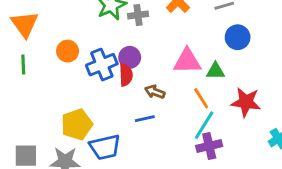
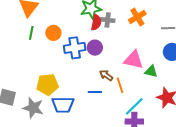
green line: (23, 64) -> (31, 33), moved
red semicircle: (126, 75) -> (96, 23), moved
orange line: (201, 98) -> (120, 85), moved

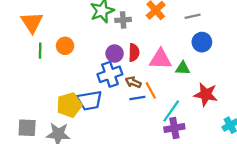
red semicircle: (96, 23) -> (134, 52), moved
blue cross: (75, 48) -> (110, 74), moved
blue line: (95, 92) -> (137, 98), moved
blue trapezoid: (63, 105) -> (90, 100), moved

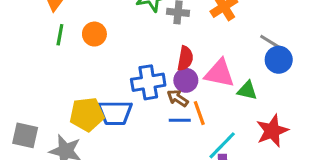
gray line: (193, 16) -> (270, 42), moved, turned 35
purple circle: (115, 54) -> (186, 80), moved
red star: (206, 94) -> (272, 131), turned 30

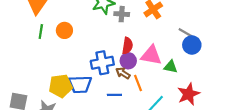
blue line: (180, 120) -> (114, 95), moved

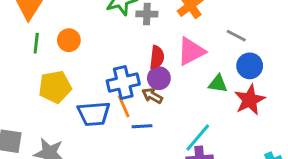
blue circle: (192, 45) -> (250, 66), moved
pink triangle: (151, 55) -> (191, 51), moved, turned -35
orange line: (138, 83) -> (124, 106), moved
yellow pentagon: (61, 86) -> (55, 87), moved
red star: (189, 94) -> (250, 100), moved

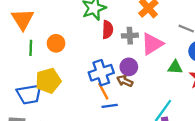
gray cross: (147, 14) -> (130, 36), moved
red semicircle: (157, 57) -> (108, 30), moved
blue trapezoid: (94, 114) -> (29, 94), moved
blue line: (142, 126) -> (110, 106), moved

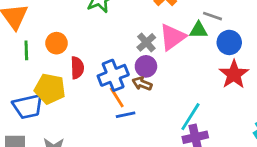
red semicircle: (108, 30) -> (77, 68), moved
gray cross: (130, 36) -> (146, 42), moved, turned -35
green triangle: (175, 67) -> (198, 30), moved
yellow pentagon: (48, 81) -> (50, 89), turned 30

